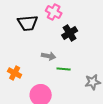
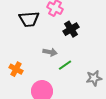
green line: (64, 69) -> (65, 65), turned -40

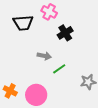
orange cross: (16, 69) -> (10, 91), moved

